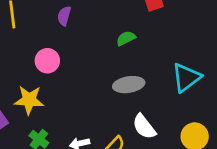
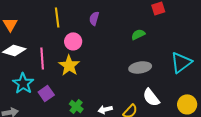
pink circle: (47, 61) -> (73, 41), moved
yellow star: (29, 100) -> (69, 65), moved, turned 30

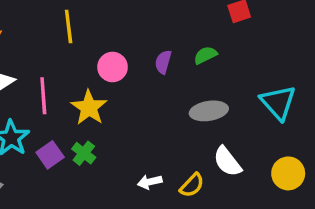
purple semicircle: (94, 18) -> (163, 62), moved
pink circle: (73, 41) -> (113, 67), moved
cyan triangle: (181, 62) -> (278, 102), turned -35
green cross: (76, 106) -> (84, 153), moved

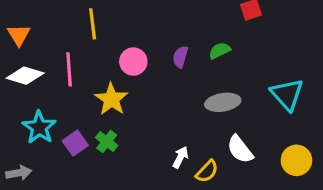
pink line: (43, 96) -> (69, 69), moved
white arrow: (150, 182) -> (180, 157), moved, turned 130

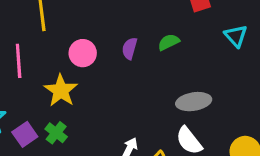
cyan triangle: (287, 94) -> (236, 36), moved, size x0.7
gray ellipse: (223, 102) -> (194, 102), moved

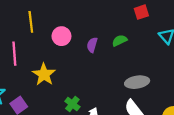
pink circle: (83, 53) -> (61, 36), moved
green cross: (56, 133) -> (72, 104), moved

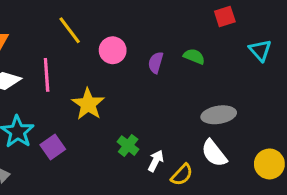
yellow line: (31, 22) -> (70, 30), turned -30
green semicircle: (120, 41) -> (194, 56), turned 48

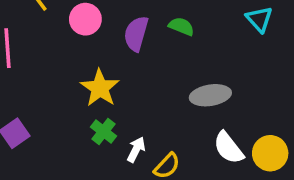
purple semicircle: (156, 63) -> (136, 34), size x1.4
yellow star: (88, 104) -> (100, 88), moved
white semicircle: (214, 153) -> (228, 148), moved

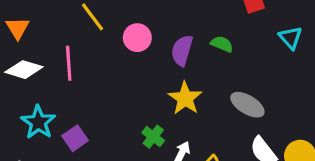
yellow star: (100, 88) -> (185, 98), moved
gray ellipse: (210, 95) -> (247, 105), turned 40

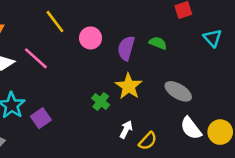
pink line: (69, 63) -> (36, 58), turned -44
green cross: (153, 137) -> (101, 102), moved

